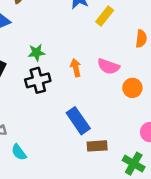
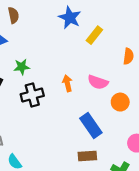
green star: (37, 53) -> (22, 67), moved
blue rectangle: (78, 121) -> (91, 125), moved

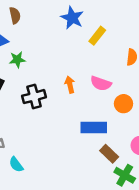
green star: (22, 67) -> (17, 60), moved
blue rectangle: (91, 125) -> (94, 128), turned -55
brown rectangle: (87, 156) -> (109, 154), moved, turned 48

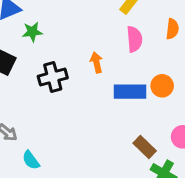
pink semicircle: (101, 83) -> (134, 39), moved, turned -114
blue rectangle: (94, 128) -> (130, 92), moved

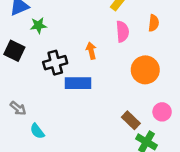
orange circle: (162, 86) -> (145, 70), size x1.5
blue rectangle: (130, 92) -> (78, 83), moved

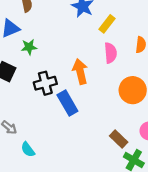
orange arrow: (91, 51) -> (80, 72), size x1.5
blue rectangle: (78, 83) -> (67, 103), turned 60

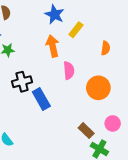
pink semicircle: (111, 53) -> (69, 70), moved
orange arrow: (80, 72) -> (53, 46), moved

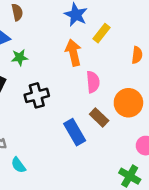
blue rectangle: (41, 99) -> (75, 132), moved
brown rectangle: (86, 131) -> (99, 117), moved

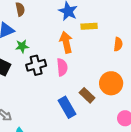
yellow rectangle: (102, 33) -> (89, 26), turned 49
pink semicircle: (93, 82) -> (62, 67), moved
black cross: (37, 95) -> (36, 65), moved

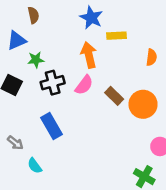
pink semicircle: (62, 67) -> (84, 85), turned 42
brown rectangle: (87, 95) -> (114, 96), moved
blue rectangle: (67, 107) -> (51, 126), moved

